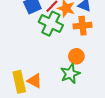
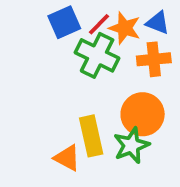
orange circle: (76, 56) -> (143, 114), size x1.5
yellow rectangle: (19, 82) -> (91, 136), moved

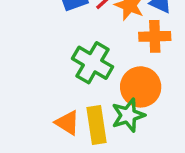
green cross: (97, 55) -> (93, 63), moved
yellow rectangle: (91, 136) -> (96, 125), moved

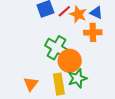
orange circle: (141, 87) -> (70, 61), moved
orange triangle: (67, 123) -> (31, 84), moved, turned 35

